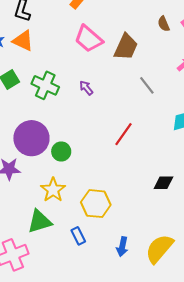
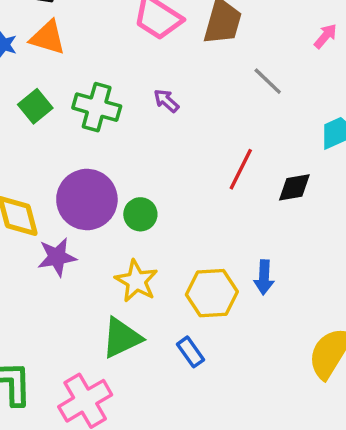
black diamond: (163, 183) -> (294, 187), moved
blue arrow: (122, 247) -> (264, 277), moved

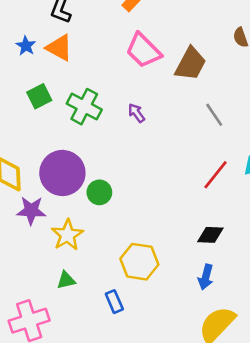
red line: (241, 169) -> (216, 175), moved
black diamond: (294, 187) -> (210, 235), moved
blue arrow: (264, 277) -> (206, 277), moved
yellow star: (136, 281) -> (67, 235), moved
green triangle: (122, 338) -> (66, 280), size x0.6

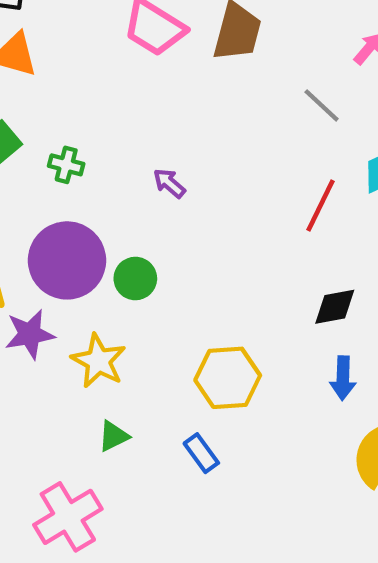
green cross: (84, 107) -> (66, 165), moved, size x0.6
purple arrow: (136, 113) -> (169, 183), moved
gray line: (214, 115) -> (322, 105), moved

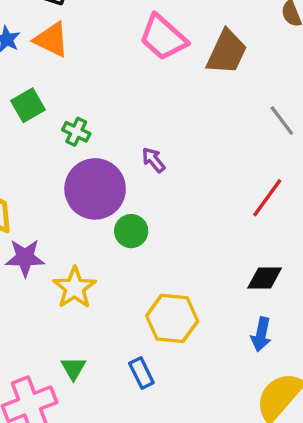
purple circle: (67, 260) -> (95, 189), moved
green circle: (135, 278) -> (131, 231), moved
green triangle: (113, 436) -> (73, 368), moved, turned -44

